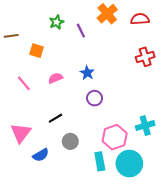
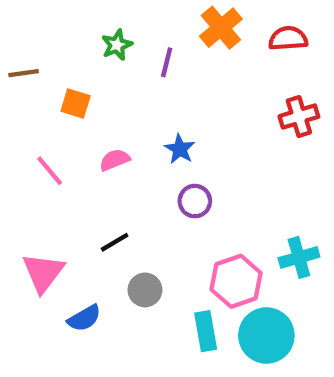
purple line: (81, 31) -> (167, 62), turned 40

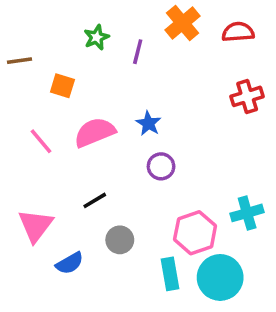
pink semicircle: (115, 160) -> (95, 132), size x1.6

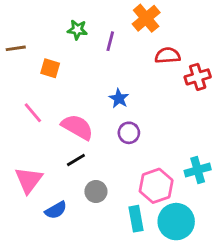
red semicircle: (238, 32) -> (168, 55), moved
green star: (96, 37) -> (77, 30), turned 30
pink semicircle: (95, 132) -> (77, 127), moved, turned 52

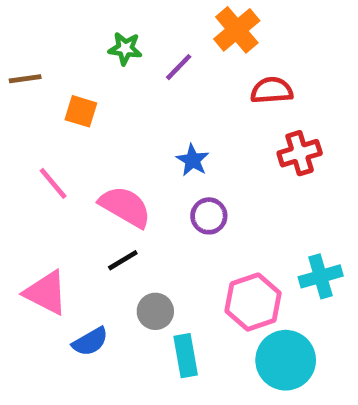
purple line: (110, 41) -> (179, 67), turned 30
red cross: (198, 77) -> (300, 153), moved
pink triangle: (29, 180) -> (46, 293), turned -40
cyan rectangle: (136, 219) -> (186, 356), moved

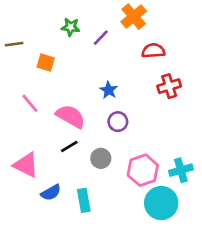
cyan cross: (321, 276) -> (181, 170), moved
gray circle: (155, 311) -> (101, 158), moved
cyan rectangle: (186, 356) -> (84, 200), moved

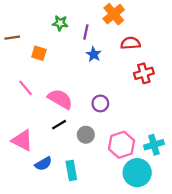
purple line: (101, 38) -> (86, 32), turned -32
blue star: (109, 90) -> (94, 54), moved

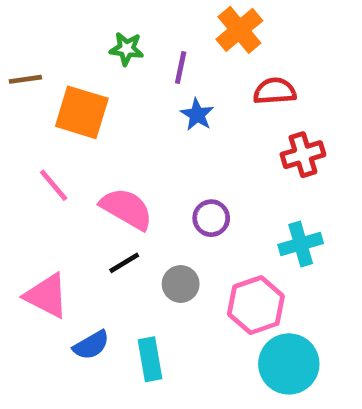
orange square: (39, 53) -> (82, 112), size x1.6
cyan cross: (154, 145) -> (301, 244), moved

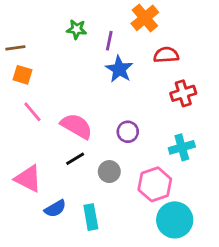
orange square: (82, 112) -> (23, 75), moved, size x0.6
blue star: (197, 115) -> (119, 69), size x1.4

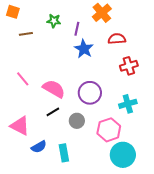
brown line: (15, 48) -> (26, 34), moved
orange square: (23, 75) -> (13, 12), moved
purple circle: (128, 132) -> (90, 93), size x1.5

